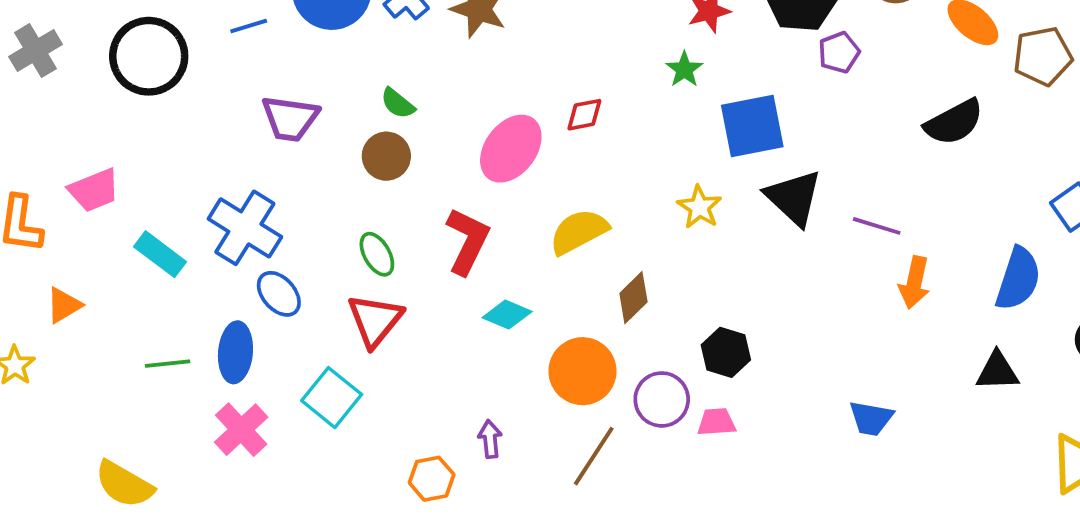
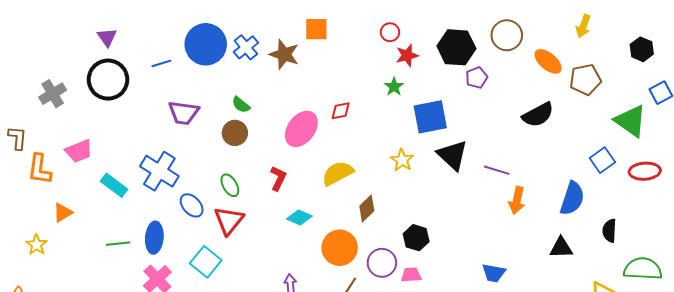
gray cross: (36, 51) -> (53, 94), moved
red L-shape: (467, 241) -> (278, 178), size x0.7
blue ellipse: (279, 294) -> (192, 205), moved

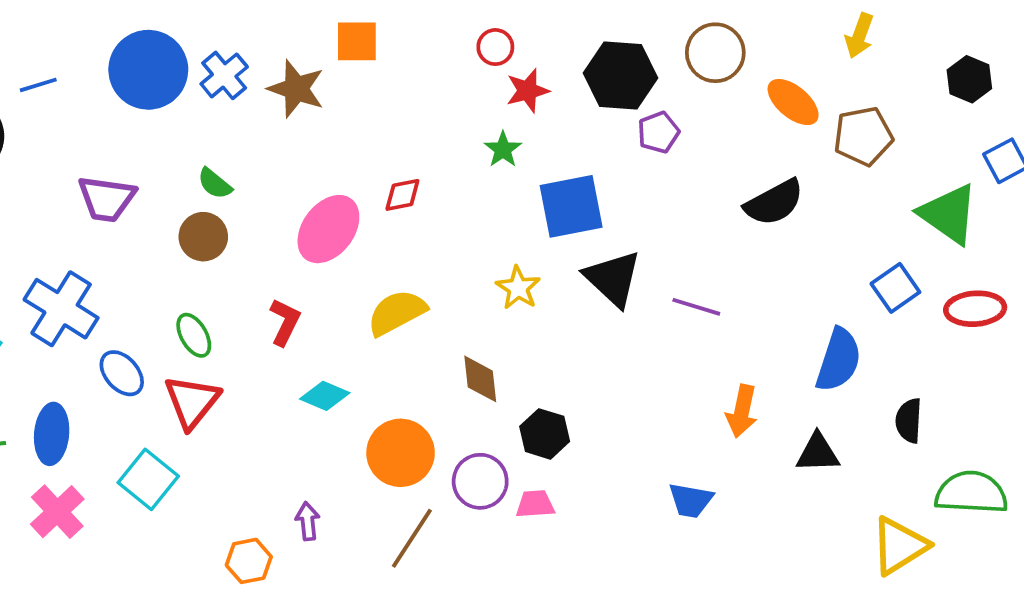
blue line: (161, 63) -> (38, 85), moved
orange arrow: (517, 200) -> (742, 411), moved
brown diamond: (367, 208) -> (480, 379), moved, turned -52

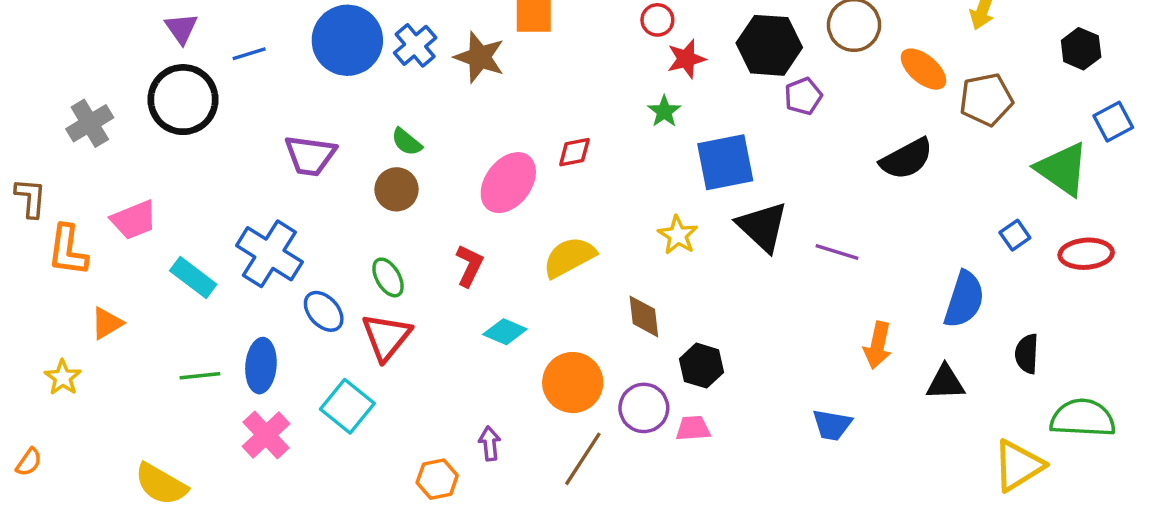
blue square: (895, 288) -> (1015, 235), size x0.7

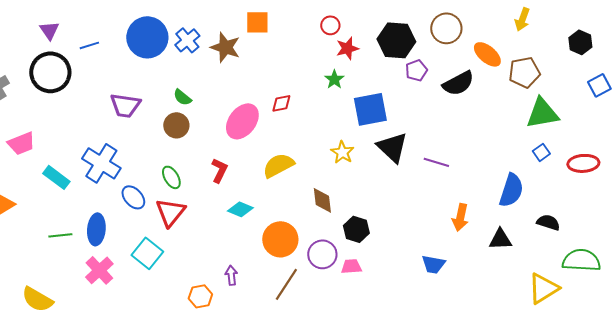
black semicircle: (907, 159) -> (458, 83), moved
green triangle: (1062, 169) -> (542, 113), moved, turned -45
black semicircle: (1027, 354) -> (548, 222), turned 105

